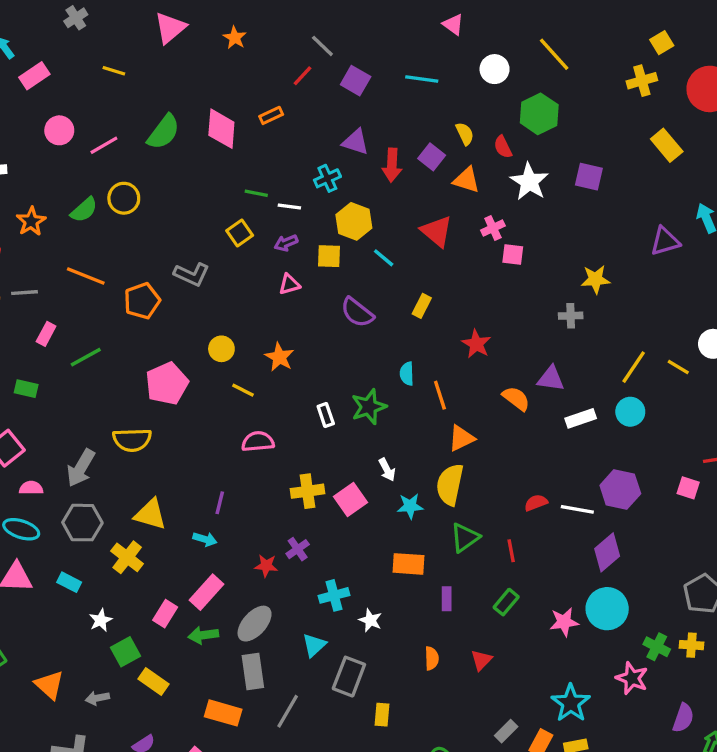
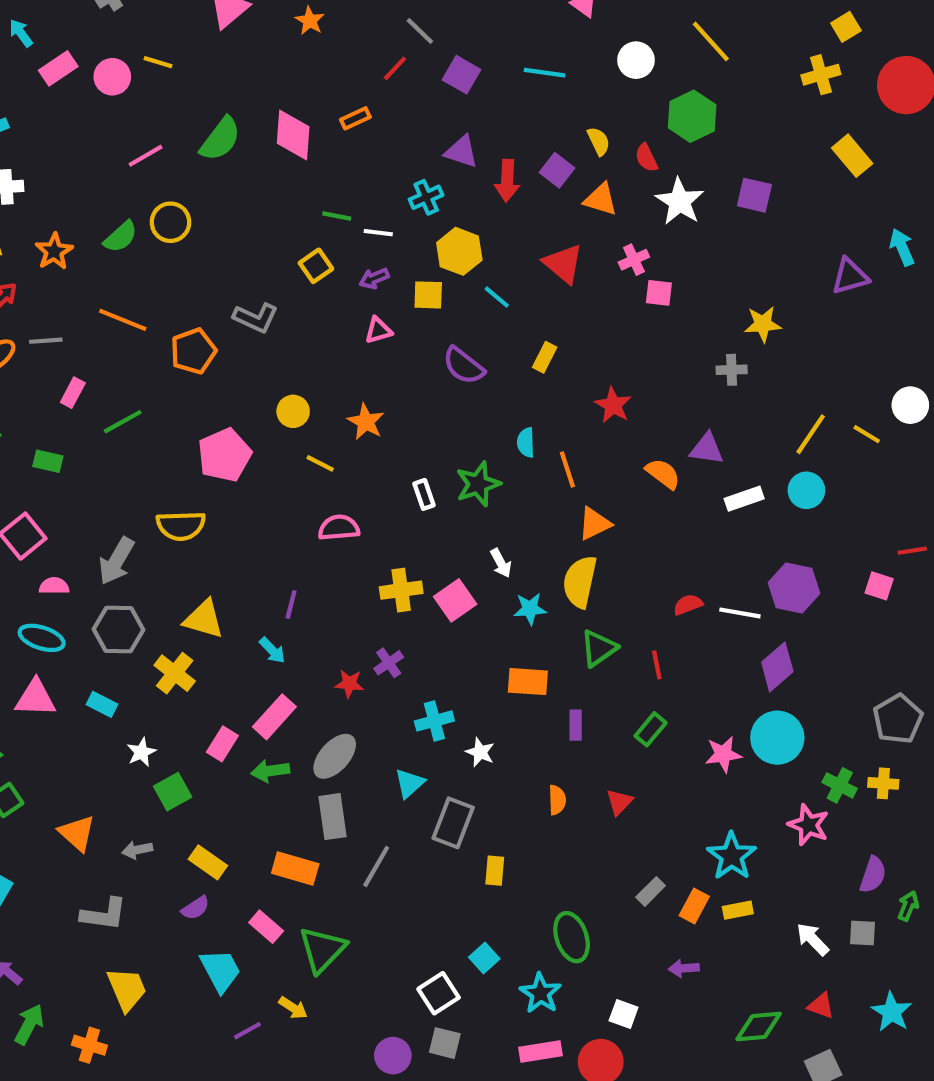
pink circle: (59, 130) -> (112, 77), moved
cyan arrow: (205, 539) -> (272, 650), turned 30
yellow rectangle: (154, 681) -> (208, 862), moved

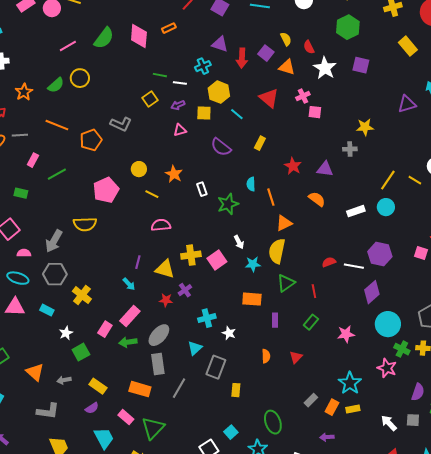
green hexagon: (692, 116) -> (348, 27), moved
purple triangle: (707, 449) -> (325, 169), moved
white rectangle: (424, 494) -> (202, 189), moved
yellow triangle: (204, 619) -> (165, 269), moved
cyan circle: (777, 738) -> (388, 324), moved

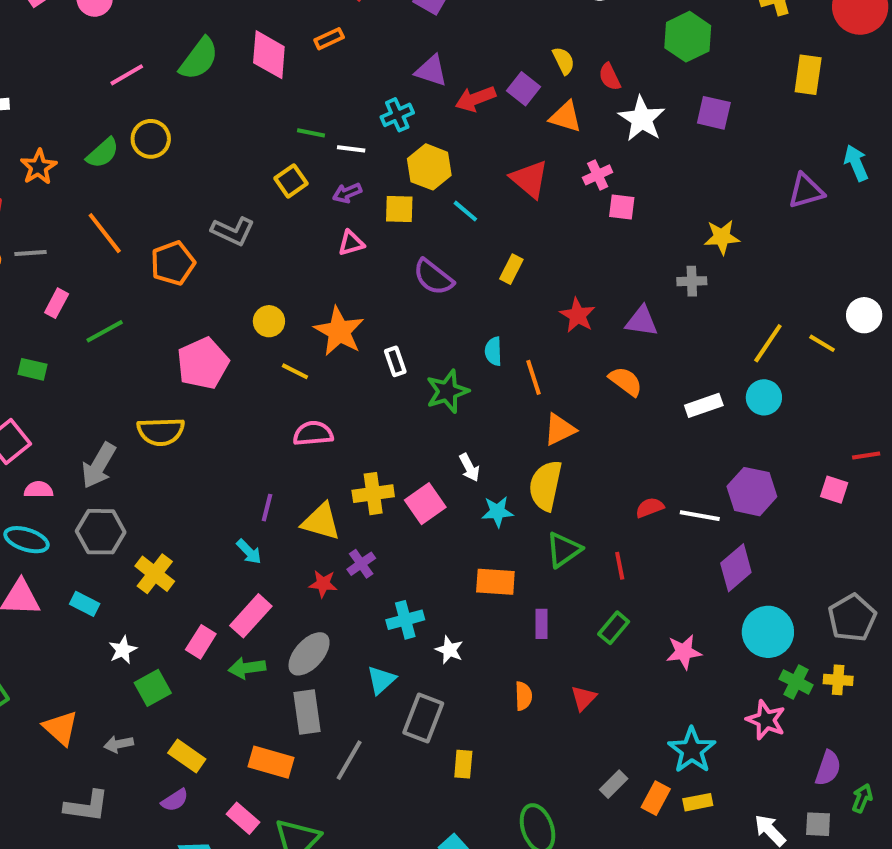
yellow rectangle: (408, 46) -> (808, 75), turned 48
red arrow: (242, 58) -> (475, 99), turned 66
orange line: (57, 125) -> (105, 233), turned 30
orange star: (174, 174) -> (339, 331), size x1.4

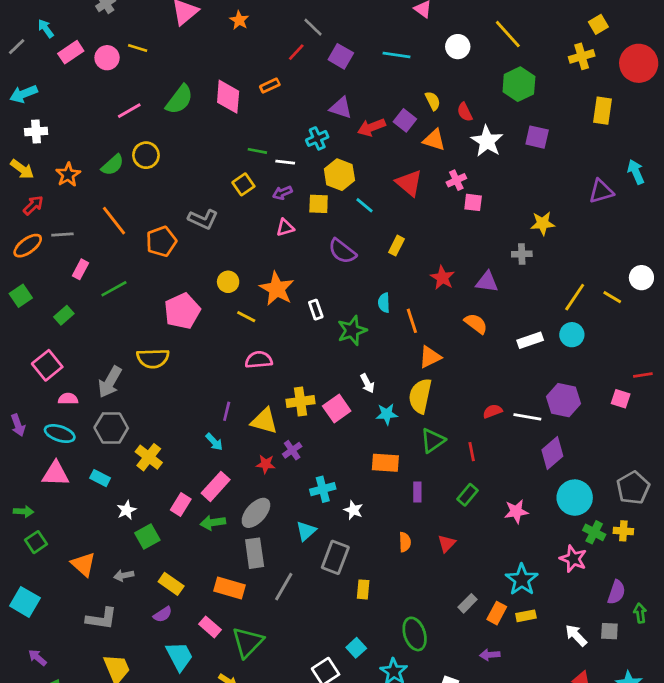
green rectangle: (33, 369) -> (64, 315), turned -54
green arrow: (862, 798) -> (640, 613), turned -30

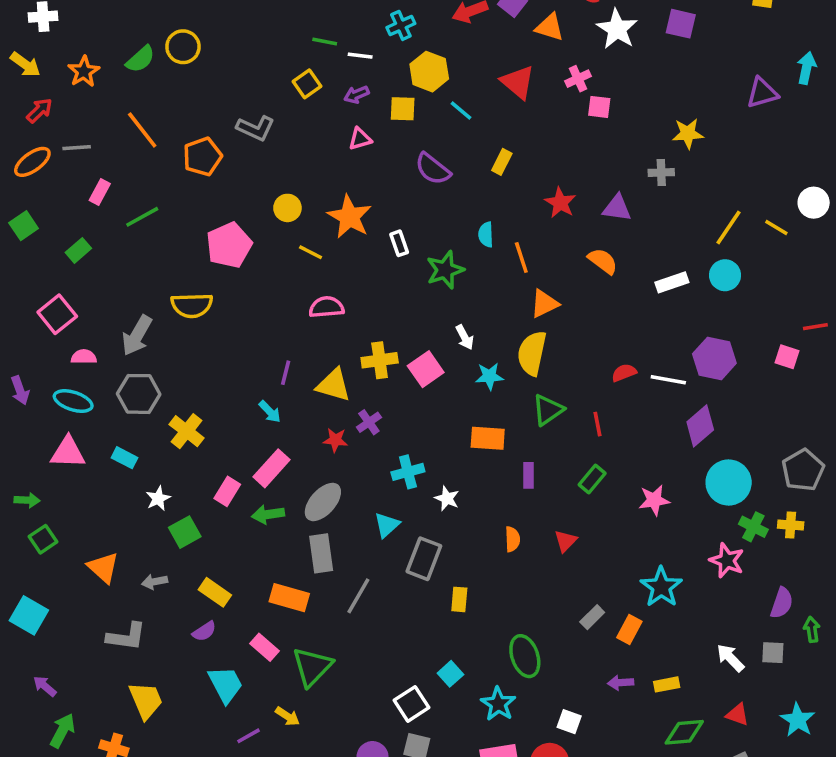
cyan arrow: (636, 172) -> (807, 68), turned 35
yellow rectangle: (526, 616) -> (667, 684), moved

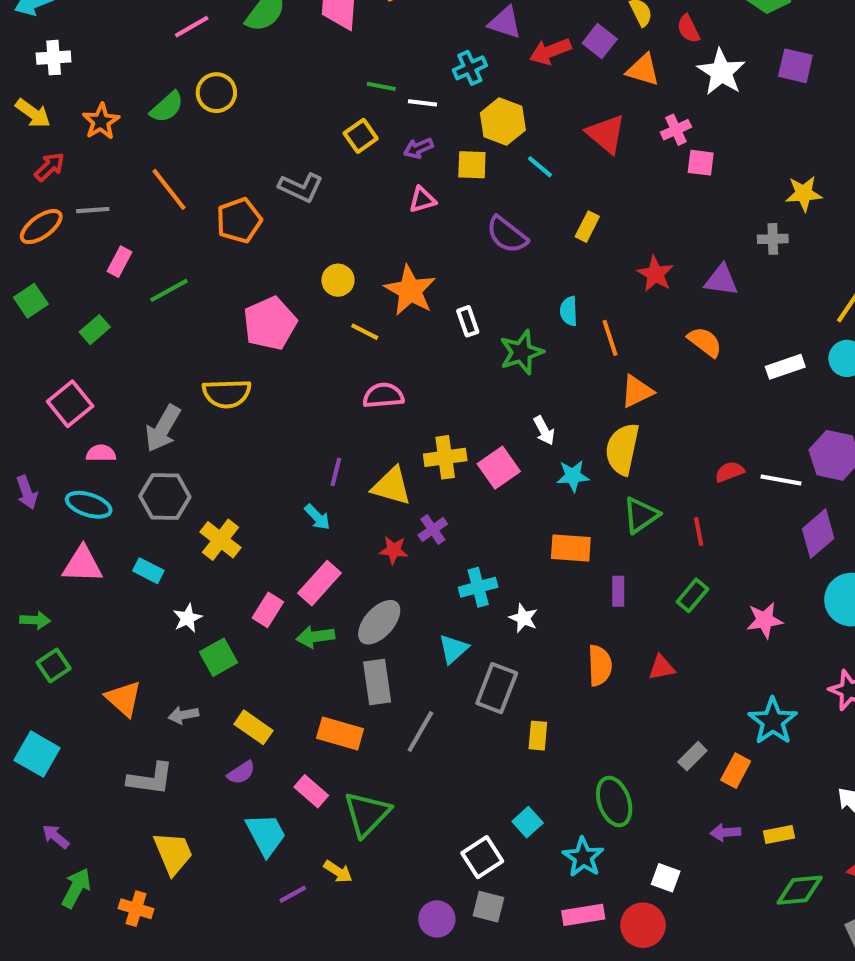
orange semicircle: (512, 539) -> (600, 665), size x1.4
red triangle: (566, 541) -> (662, 668), turned 35

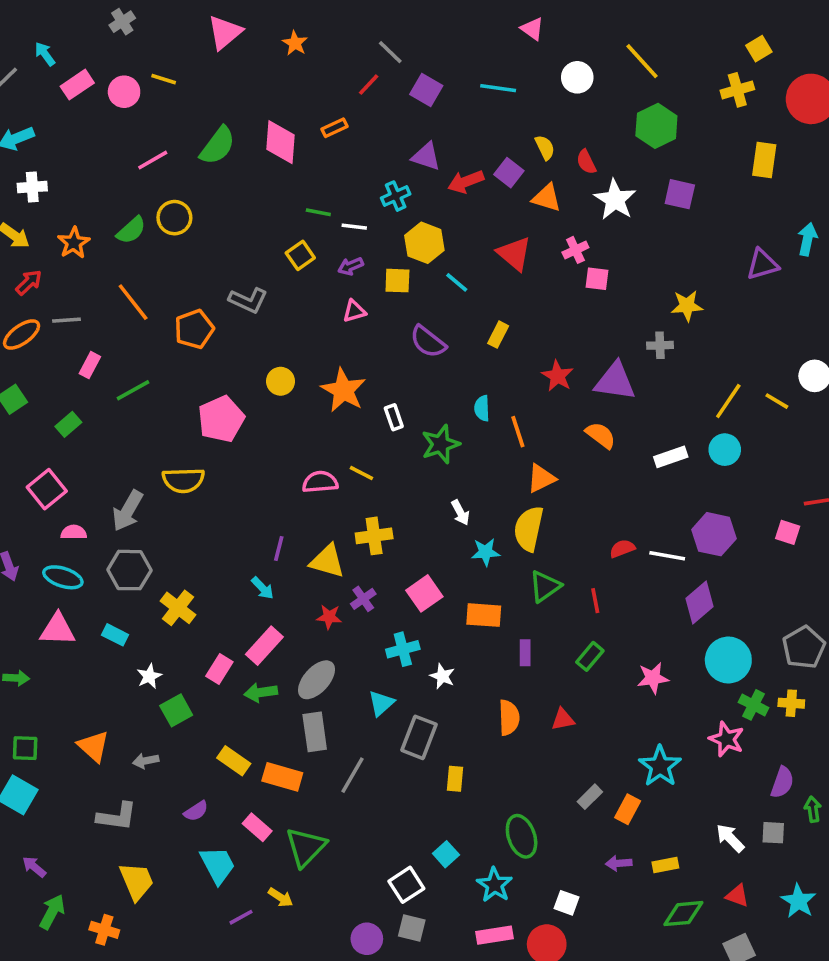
purple triangle: (721, 280) -> (615, 381), size x1.4
yellow line: (365, 332) -> (361, 473), moved
pink square: (499, 468) -> (424, 593), moved
green square: (54, 665) -> (25, 748), moved, turned 36
yellow rectangle: (253, 727) -> (234, 761), moved

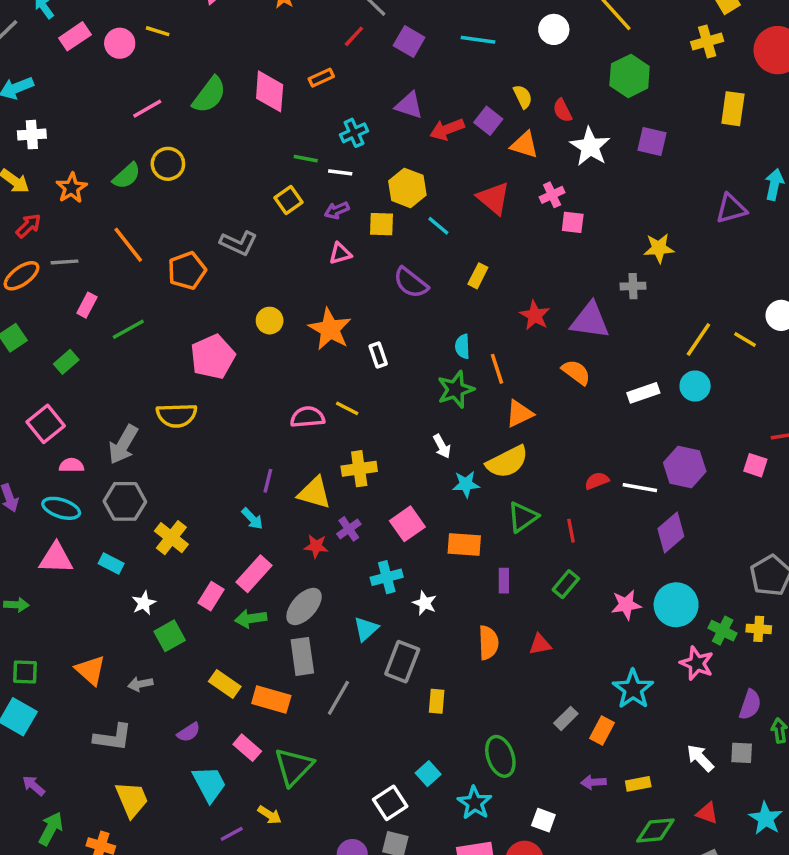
cyan cross: (396, 196) -> (354, 133), moved
green star: (441, 444) -> (456, 389), moved
yellow semicircle: (529, 529) -> (507, 462), turned -129
cyan circle: (728, 660) -> (676, 605), moved

